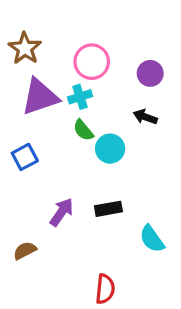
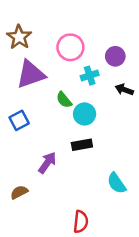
cyan cross: (80, 97) -> (90, 76), moved
black arrow: (145, 117) -> (124, 90), moved
black rectangle: (108, 209) -> (82, 145), moved

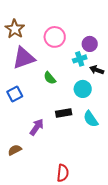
cyan cross: (90, 76) -> (80, 59), moved
cyan circle: (85, 114) -> (83, 89), moved
cyan semicircle: (117, 183) -> (91, 119), moved

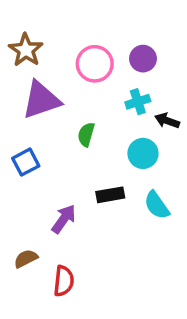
purple circle: (90, 44) -> (143, 59), moved
green semicircle: (50, 78) -> (86, 134), turned 56
red semicircle: (63, 173) -> (64, 281), moved

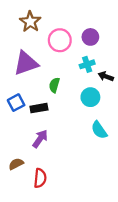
brown star: (26, 50) -> (30, 22), moved
black rectangle: (110, 195) -> (39, 108), moved

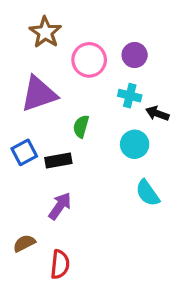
cyan cross: (87, 64) -> (130, 96), turned 32

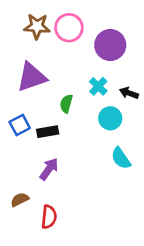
brown star: (45, 32) -> (37, 26), turned -30
purple circle: (135, 55) -> (110, 45), size x1.5
pink circle: (89, 60) -> (69, 28), moved
cyan cross: (130, 96) -> (98, 86), moved, turned 30

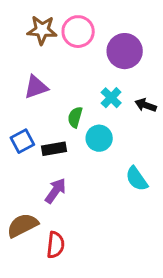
purple triangle: (32, 77) -> (36, 87), size x0.7
cyan circle: (110, 118) -> (99, 138), moved
brown semicircle: (20, 200) -> (22, 225), size x1.5

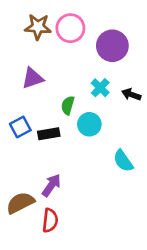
purple arrow: (56, 191) -> (51, 185), moved

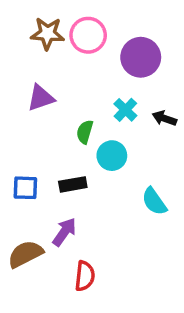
blue square: (20, 127) -> (25, 188), moved, turned 30
black rectangle: (49, 134) -> (73, 184), moved
red semicircle: (50, 220) -> (85, 276), moved

